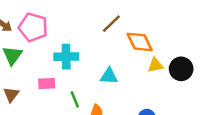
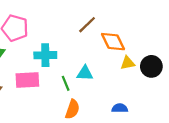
pink rectangle: (47, 84) -> (27, 80), size x1.5
green line: (75, 99) -> (66, 83), moved

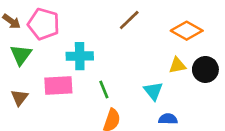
orange diamond: (113, 42) -> (187, 31), moved, turned -35
cyan triangle: (85, 73) -> (153, 91), moved, turned 48

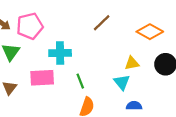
pink pentagon: (44, 24) -> (30, 26), turned -30
yellow triangle: (177, 65) -> (132, 63), moved

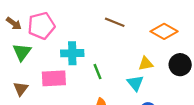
brown line: (102, 23) -> (115, 22), turned 66
green line: (80, 81) -> (98, 72), moved

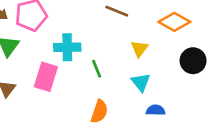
yellow triangle: (146, 64) -> (140, 49), moved, turned -42
pink rectangle: (54, 78) -> (46, 77), turned -70

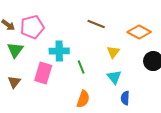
blue semicircle: (156, 110) -> (125, 98), turned -88

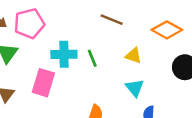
yellow triangle: (113, 52) -> (133, 56), turned -48
green line: (81, 67) -> (92, 58), moved

